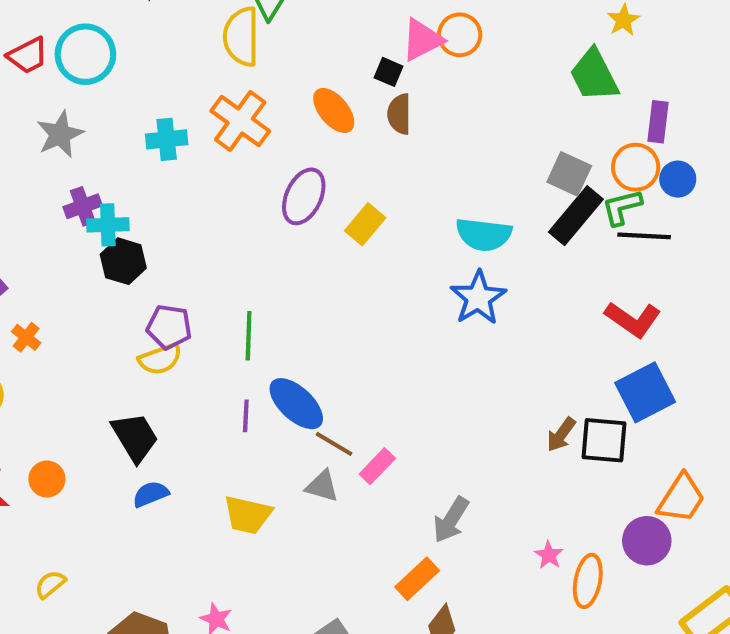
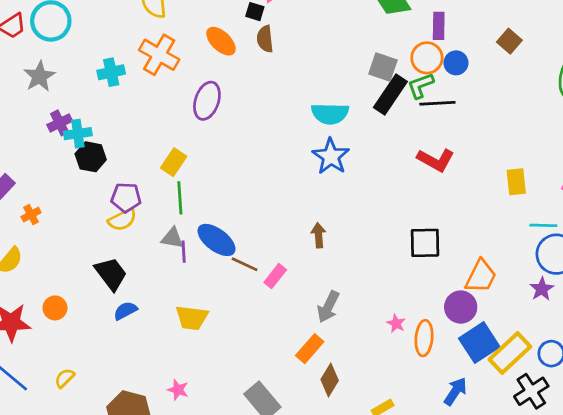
yellow rectangle: (365, 224) -> (174, 162), moved
orange cross: (26, 337) -> (31, 215), turned 30
blue square: (645, 392) -> (479, 343), moved
brown arrow: (561, 435) -> (319, 235), moved, turned 145
gray triangle: (322, 486) -> (172, 238), moved

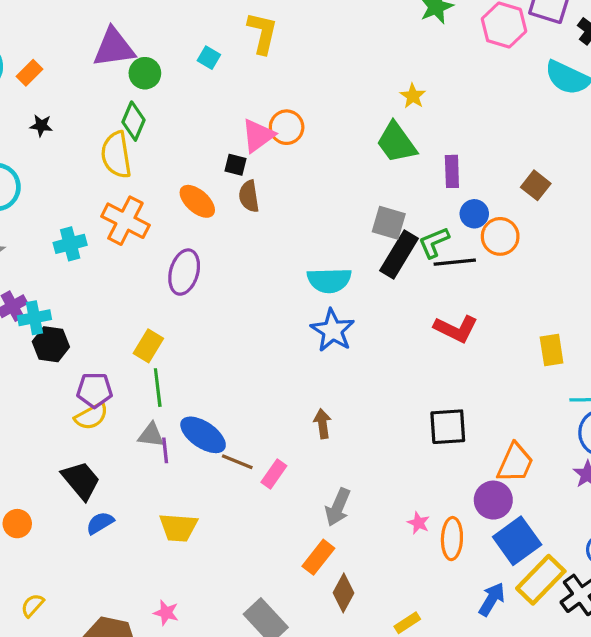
orange circle: (427, 58) -> (500, 236), moved
yellow rectangle: (510, 353) -> (541, 580), moved

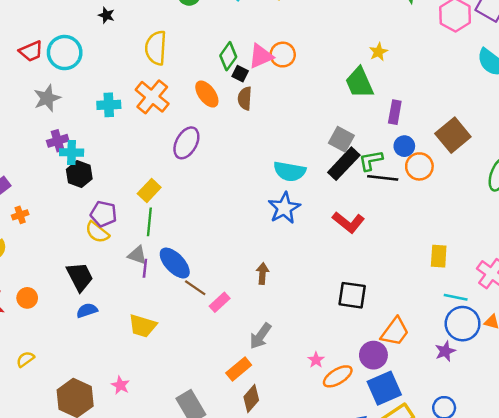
green diamond: (133, 121) -> (228, 56), moved
brown square: (536, 185) -> (453, 135), size x1.6
red L-shape: (456, 329) -> (348, 222), moved
yellow semicircle: (91, 416) -> (97, 232), turned 55
orange ellipse: (452, 539) -> (338, 376), turned 44

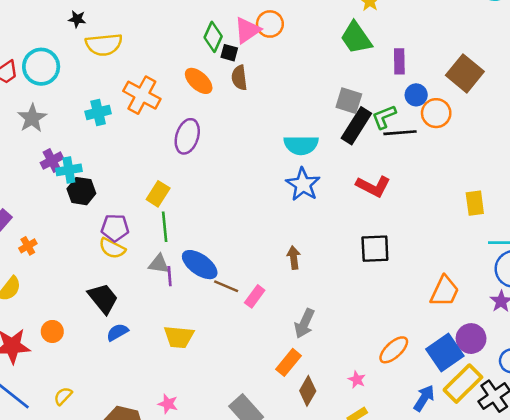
yellow semicircle: (156, 48) -> (104, 45), moved, turned -88
black square: (352, 295) -> (375, 249), moved
purple circle: (373, 355) -> (471, 339), moved
pink star: (316, 360) -> (357, 380), moved

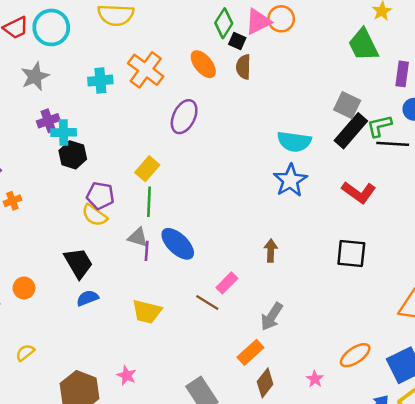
brown line: (226, 286) -> (207, 302), moved

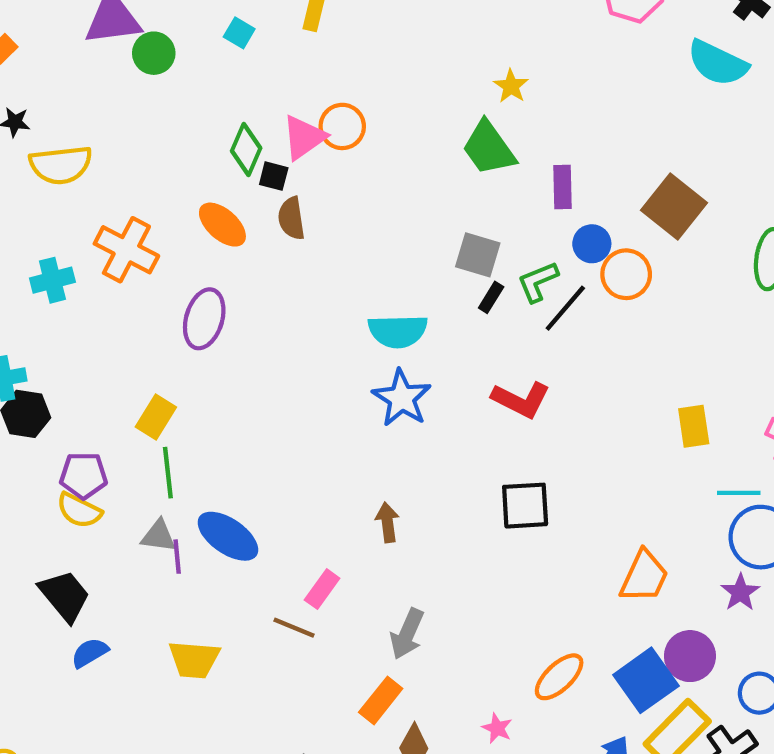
black rectangle: (351, 131) -> (491, 297), size x0.5
black line: (393, 144) -> (565, 308), turned -44

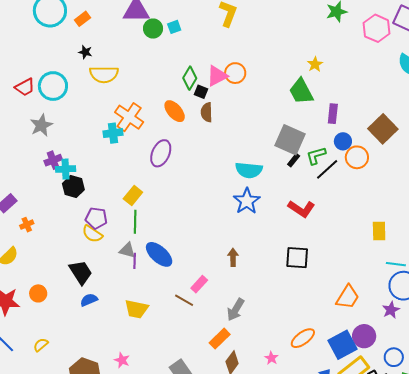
cyan square: (239, 33) -> (174, 27), moved, turned 32
gray square: (478, 255) -> (290, 140), size x1.4
cyan cross: (52, 280) -> (113, 133), moved

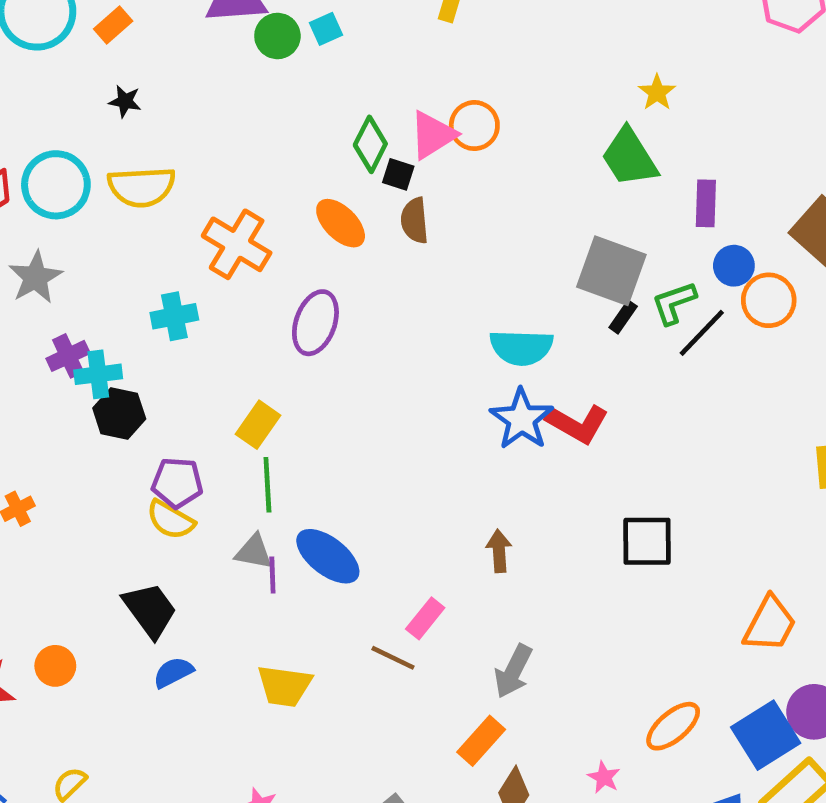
yellow semicircle: (104, 74) -> (142, 187), moved
cyan cross: (113, 133) -> (174, 316), moved
red L-shape: (301, 209) -> (577, 424), moved

